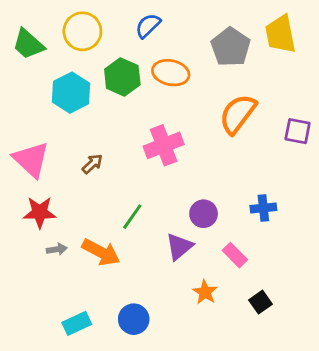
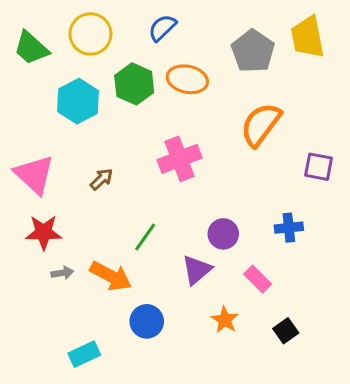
purple square: (298, 131) -> (319, 167), moved
blue circle: (134, 319) -> (147, 321), moved

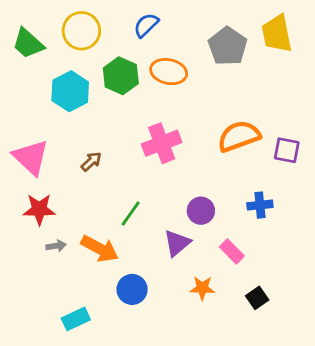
orange semicircle: (261, 125) -> (239, 136), moved, turned 33
orange star: (225, 320) -> (202, 288), turned -30

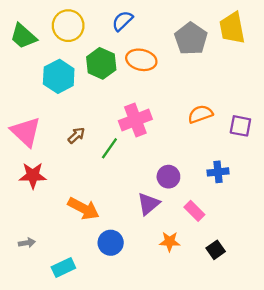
orange semicircle: (239, 136) -> (200, 114), size x0.7
green line: (131, 214) -> (109, 148), moved
gray arrow: (56, 246) -> (27, 243), moved

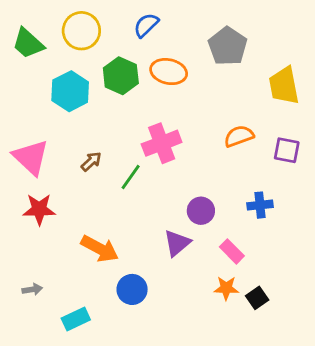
yellow trapezoid: (232, 28) -> (284, 86), moved
orange star: (170, 242) -> (226, 288), moved

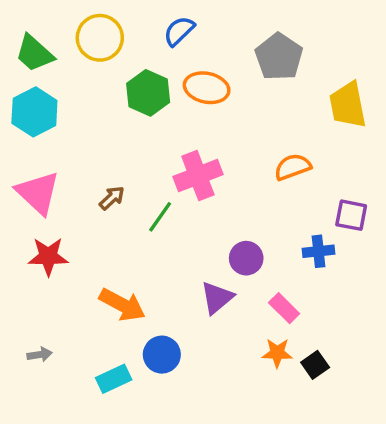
cyan hexagon: (70, 91) -> (34, 112), moved
purple square: (287, 150) -> (351, 215), moved
cyan rectangle: (76, 319) -> (114, 379), moved

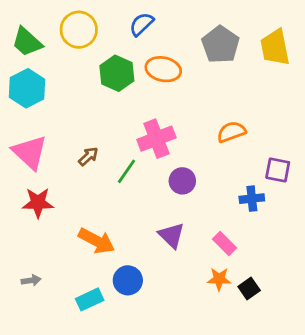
yellow trapezoid: (348, 105) -> (275, 47), moved
purple circle: (246, 258) -> (182, 181), moved
purple triangle: (217, 298) -> (171, 235), turned -36

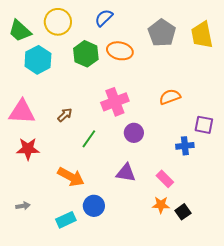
cyan hexagon: (27, 88) -> (38, 60), moved
pink triangle: (30, 152) -> (22, 112), turned -40
green line: (126, 171) -> (89, 139), moved
purple triangle: (171, 235) -> (126, 173), turned -35

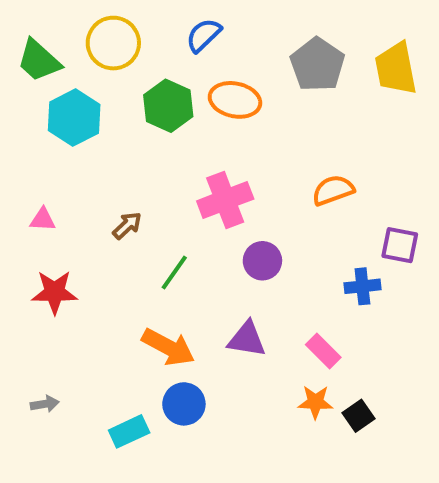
pink triangle: (22, 112) -> (43, 220), size x0.5
orange arrow: (71, 177) -> (168, 347), moved

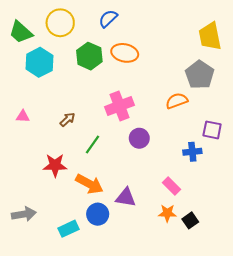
gray pentagon: (317, 65) -> (200, 75), moved
red star: (55, 292) -> (55, 165), moved
purple triangle: (247, 339) -> (126, 197), moved
gray arrow: (45, 404) -> (24, 214), size x1.6

